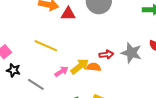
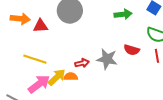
yellow line: (46, 46) -> (35, 59), moved
pink arrow: (61, 71) -> (39, 84), size x1.6

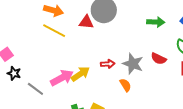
red triangle: (40, 26) -> (86, 22), moved
yellow line: (35, 59) -> (54, 31), moved
orange semicircle: (71, 77) -> (125, 85), moved, turned 48

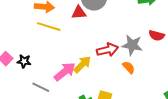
red arrow: (108, 64) -> (107, 50), size x1.5
black star: (14, 73) -> (24, 61), moved

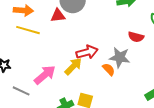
gray star: (132, 45) -> (120, 57), moved
yellow arrow: (82, 64) -> (73, 66), moved

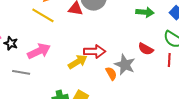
pink arrow: (45, 75) -> (39, 51), moved
gray line: (21, 91) -> (21, 72), turned -30

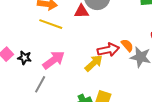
gray line: (21, 72) -> (40, 84), turned -60
orange semicircle: (111, 74) -> (127, 45), moved

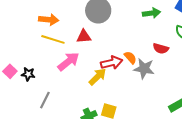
red triangle: (81, 11) -> (84, 36), moved
pink arrow: (54, 60) -> (68, 61), moved

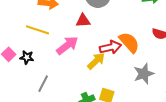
yellow line: (53, 39) -> (37, 30), moved
orange semicircle: (130, 57) -> (129, 42), size x1.6
gray star: (144, 69) -> (144, 74), moved, turned -30

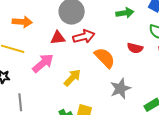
red arrow: (110, 47) -> (84, 37), moved
gray line: (43, 84) -> (20, 102), turned -30

